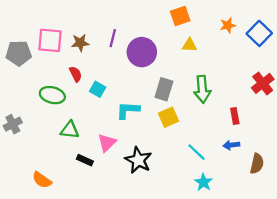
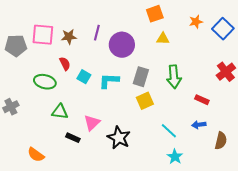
cyan L-shape: (128, 110) -> (109, 81), moved
red rectangle: (235, 116) -> (202, 100), turned -56

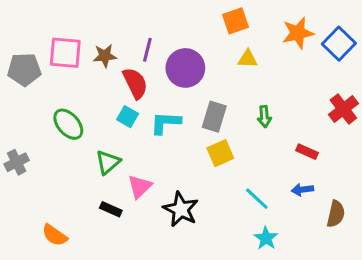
orange star: (196, 22) -> (298, 33), size x1.5
red semicircle: (65, 64) -> (135, 83), moved, size x1.5
green arrow: (174, 77) -> (264, 117), size x0.6
green ellipse: (45, 82) -> (68, 124), turned 35
green triangle: (60, 112) -> (108, 162), moved, turned -48

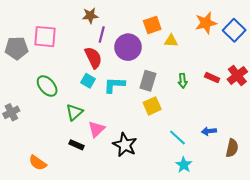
orange square: (236, 21) -> (152, 25), moved
brown star: (105, 56) -> (90, 16), moved
red rectangle: (307, 152) -> (212, 78), moved

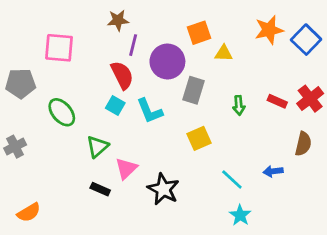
gray pentagon: (17, 48) -> (21, 83), moved
gray rectangle: (148, 81) -> (193, 90), moved
cyan L-shape: (114, 85) -> (150, 111), turned -115
brown semicircle: (232, 148) -> (303, 144), moved
orange semicircle: (38, 163) -> (29, 212), moved, turned -66

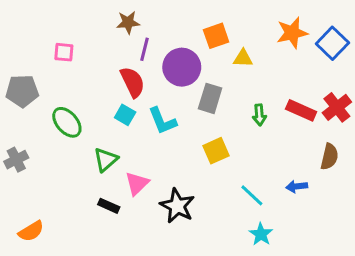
pink square: (59, 48) -> (64, 52), size x0.6
red rectangle: (277, 101) -> (301, 110), size x1.4

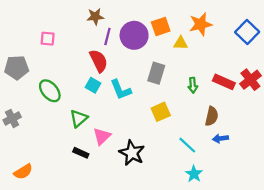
orange star: (292, 33) -> (201, 24), moved
purple circle: (182, 67) -> (134, 35), moved
brown semicircle: (329, 157) -> (212, 116), moved

